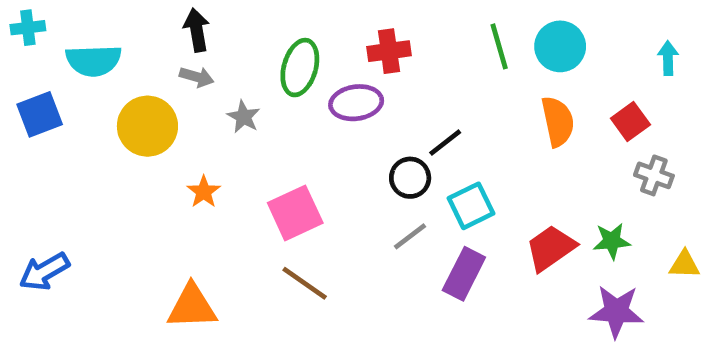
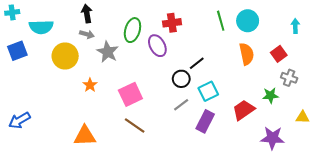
purple ellipse: (356, 103) -> (157, 46), turned 70
gray star: (244, 117) -> (108, 52), size x1.5
green star: (612, 241) -> (270, 95), moved

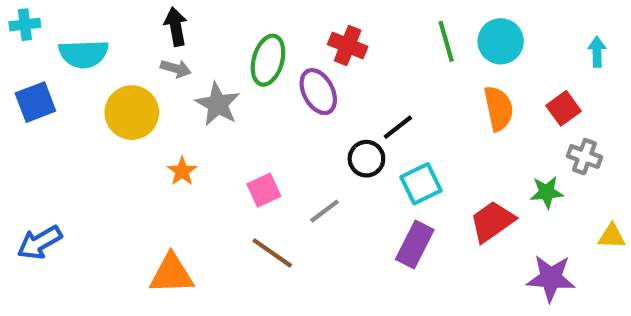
red cross: (172, 23) -> (348, 45), turned 30
pink square: (130, 94) -> (264, 190), size x0.7
gray line: (181, 105) -> (325, 211), moved

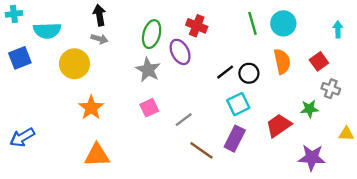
gray star: (218, 104) -> (148, 70), moved
black circle: (366, 159) -> (249, 73), moved
orange star: (182, 171) -> (91, 108), moved, size x1.5
brown line: (272, 253) -> (201, 150), moved

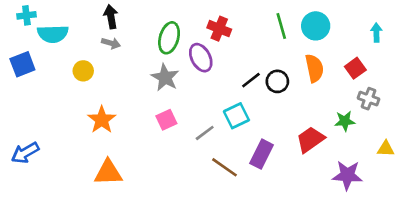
cyan cross: (14, 14) -> (26, 15), moved
yellow circle: (74, 64) -> (83, 71), size x0.6
cyan square: (238, 104) -> (236, 116), moved

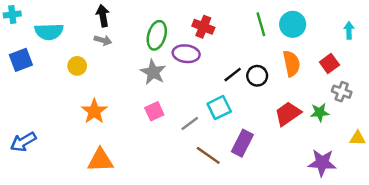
cyan cross: (26, 15) -> (12, 15), moved
purple ellipse: (201, 58) -> (186, 54), turned -55
red trapezoid: (310, 140) -> (288, 114), moved

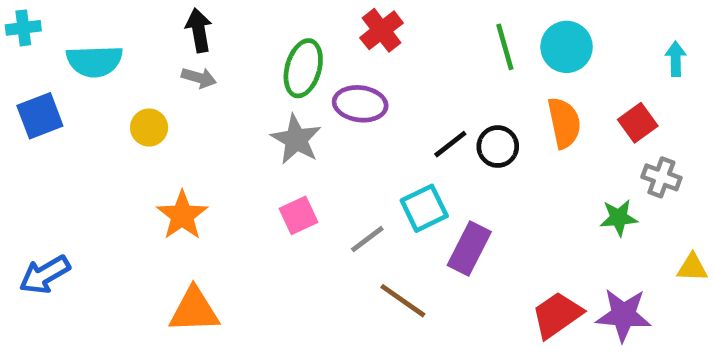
red cross: (203, 27) -> (382, 30), moved, turned 30
red trapezoid: (288, 114) -> (557, 315), moved
purple rectangle: (242, 143) -> (469, 249), moved

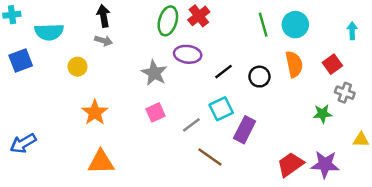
green ellipse: (303, 68) -> (168, 21), moved
black line: (450, 144) -> (224, 72), moved

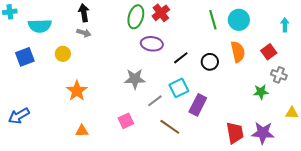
blue square: (21, 60) -> (25, 57), moved
gray star: (154, 73) -> (135, 79), moved, turned -30
pink square: (155, 112) -> (126, 121), moved
orange triangle: (101, 162) -> (82, 131), size x0.6
red trapezoid: (290, 164) -> (235, 133), turned 115

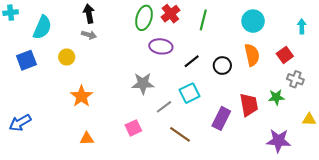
green line: (213, 20) -> (203, 20), moved, turned 30
cyan semicircle: (40, 26) -> (42, 27), turned -65
purple rectangle: (198, 105) -> (221, 118), moved
red trapezoid: (235, 133) -> (249, 105), moved

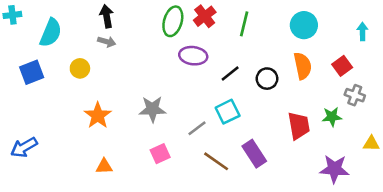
gray star: (143, 84) -> (152, 109), moved
purple rectangle: (221, 118) -> (254, 154), moved, turned -60

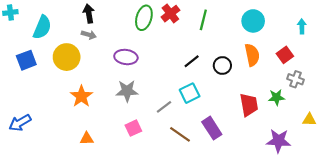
purple ellipse: (193, 56) -> (126, 57), moved
yellow circle: (80, 68) -> (67, 57), size x1.6

